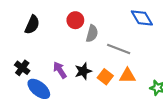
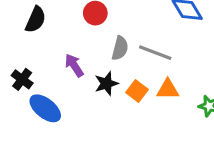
gray semicircle: (92, 33) -> (120, 48), moved
purple arrow: (60, 70) -> (74, 65), moved

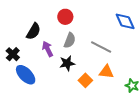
black semicircle: (36, 20) -> (33, 31), moved
gray semicircle: (120, 48) -> (70, 40), moved
orange square: (137, 91) -> (85, 80), moved

